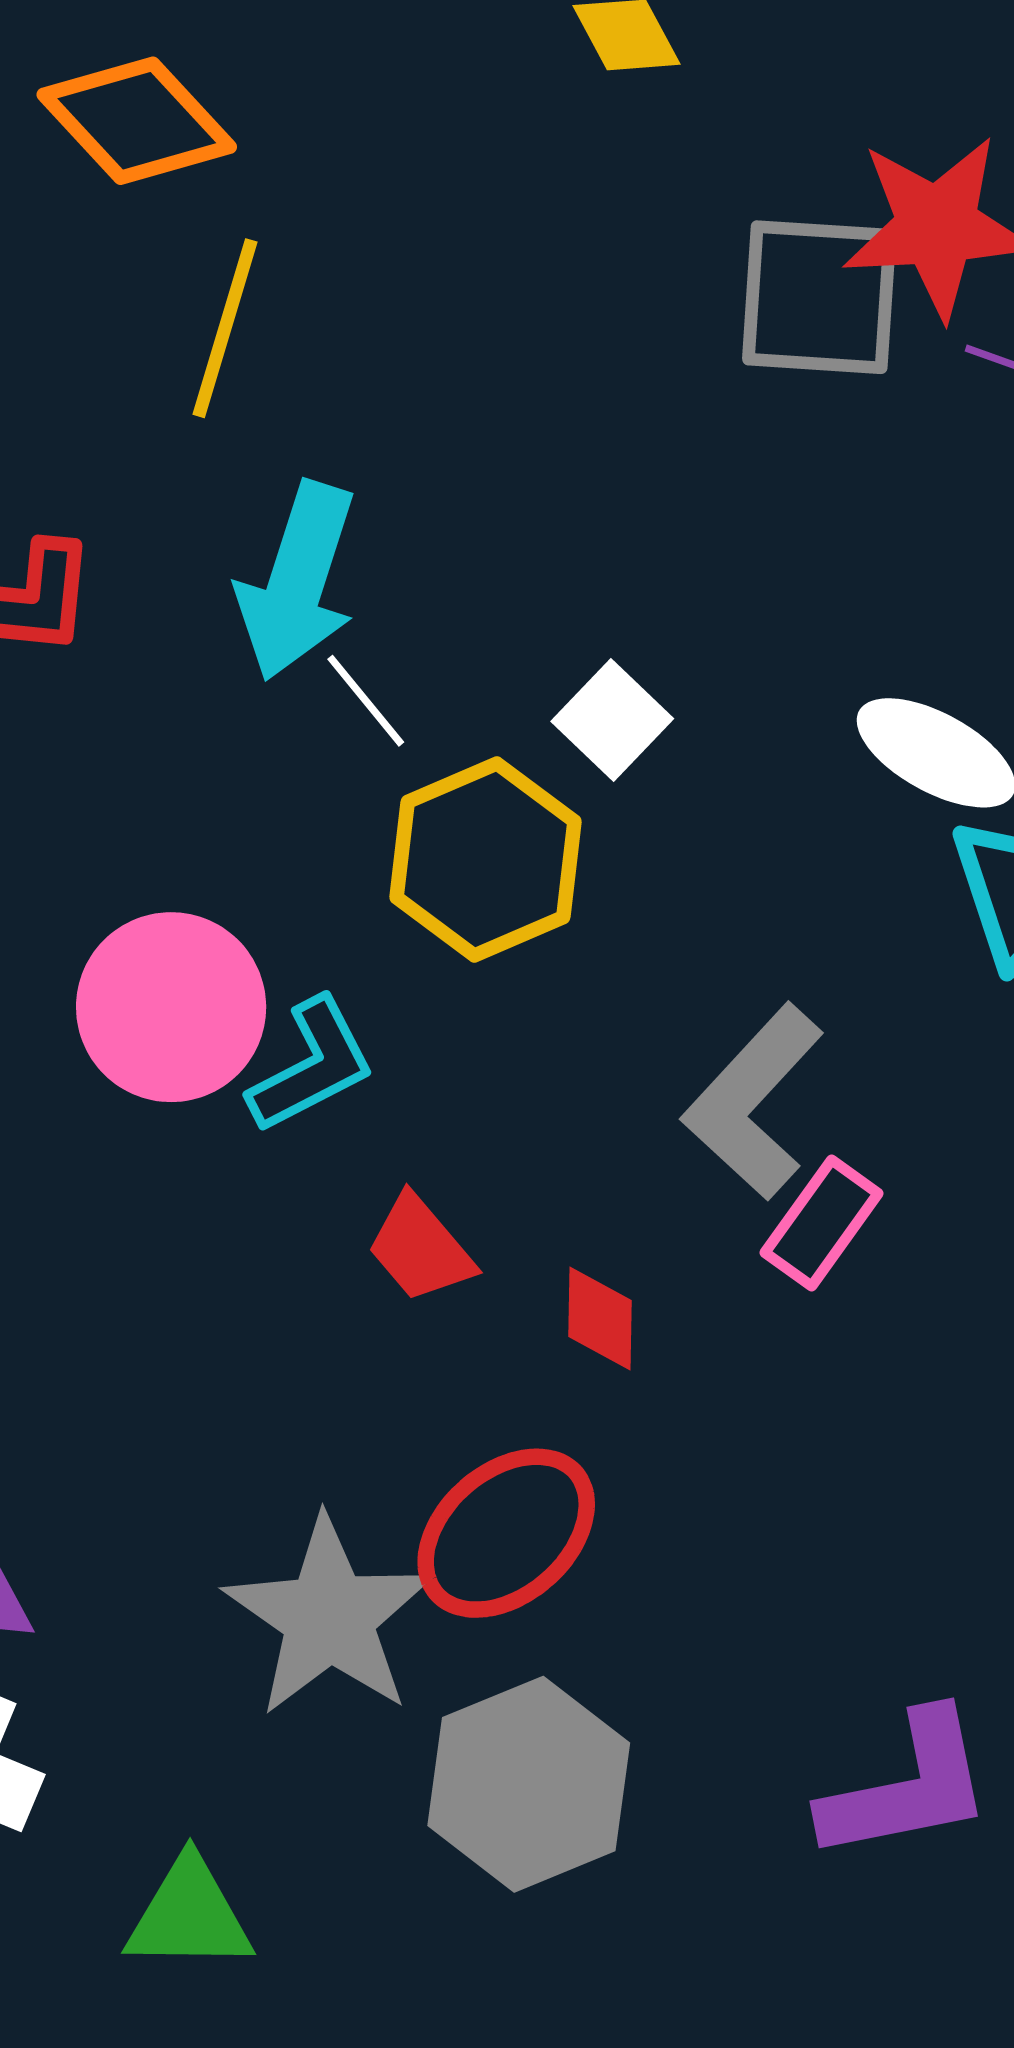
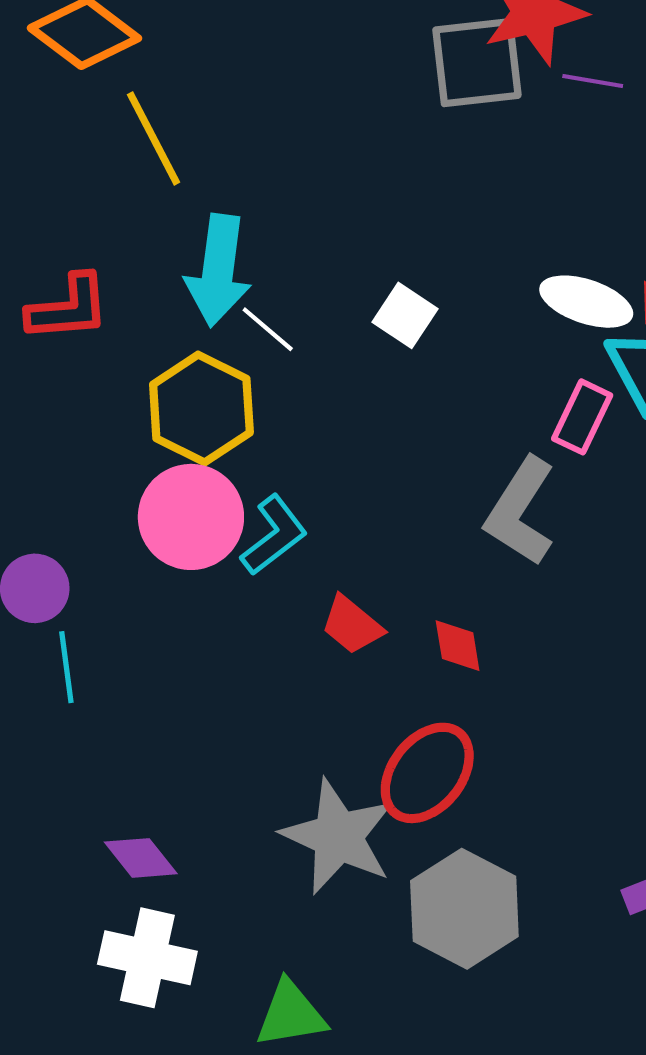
yellow line: (225, 328) -> (154, 138), turned -34
yellow hexagon: (486, 859) -> (201, 409), moved
pink rectangle: (822, 1223) -> (582, 417), moved

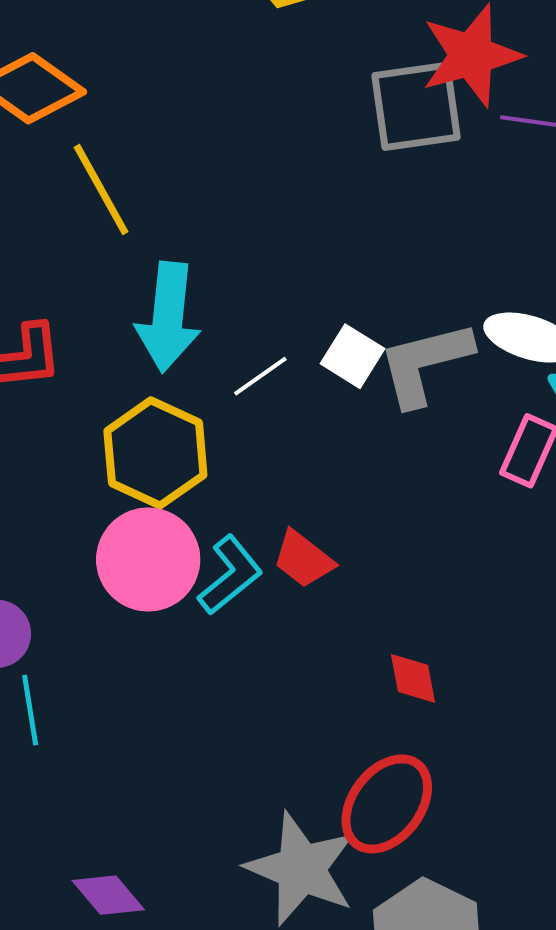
white line: (268, 329) -> (260, 376), moved, turned -74
gray L-shape: (520, 511) -> (425, 363), moved, turned 45
red trapezoid: (352, 625) -> (303, 559), moved

